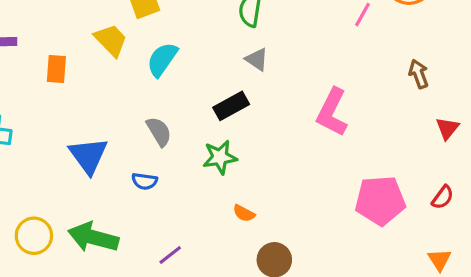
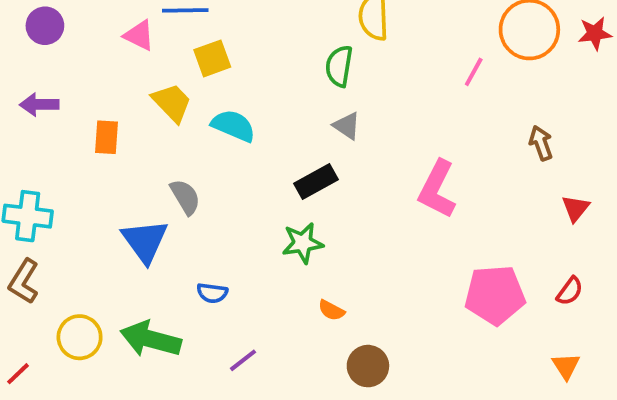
cyan semicircle: (162, 59) -> (233, 126), turned 78
gray semicircle: (159, 132) -> (185, 197), moved
blue semicircle: (145, 181) -> (212, 293), moved

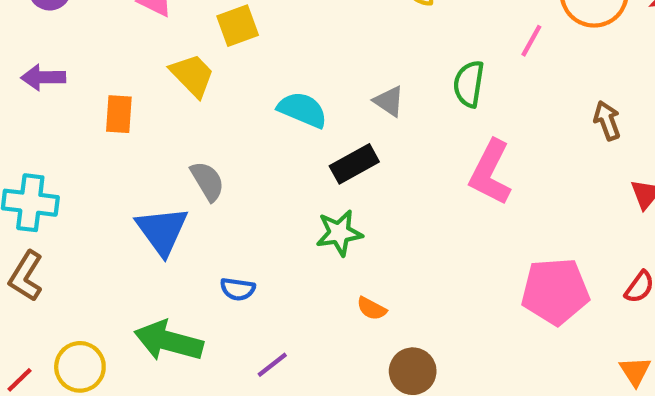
green semicircle: (339, 66) -> (469, 84), moved
cyan semicircle: (233, 126) -> (302, 110), moved
yellow circle: (80, 337) -> (80, 367), moved

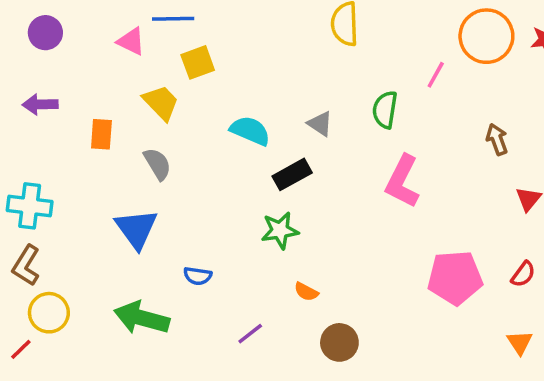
gray semicircle: (207, 181) -> (157, 164), moved
purple line: (272, 365) -> (250, 334), moved
yellow circle: (80, 367) -> (49, 313), moved

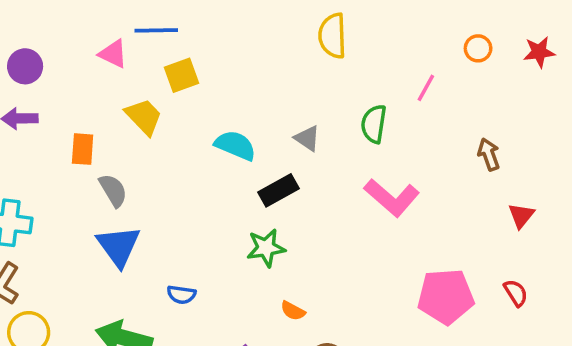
purple circle: (45, 33) -> (25, 66), moved
orange circle: (486, 36) -> (478, 48), size x0.5
gray semicircle: (157, 164) -> (113, 190), moved
pink L-shape: (402, 181) -> (392, 198), turned -76
red semicircle: (523, 274) -> (516, 293), turned -68

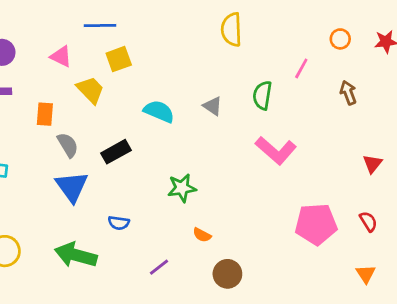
pink triangle: (113, 54) -> (61, 56), moved
brown arrow: (489, 154) -> (348, 93), moved
black rectangle: (279, 190) -> (116, 152), moved

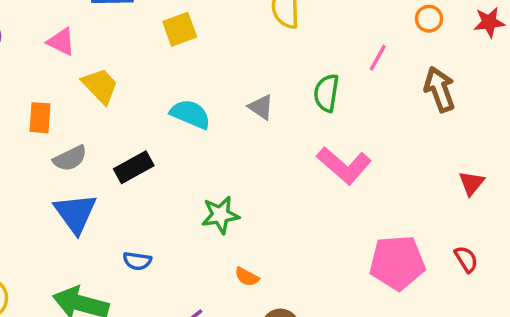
yellow square: (119, 59) -> (180, 29), moved
brown arrow: (348, 93) -> (440, 89), size x1.4
gray semicircle: (68, 145) -> (70, 158), turned 95

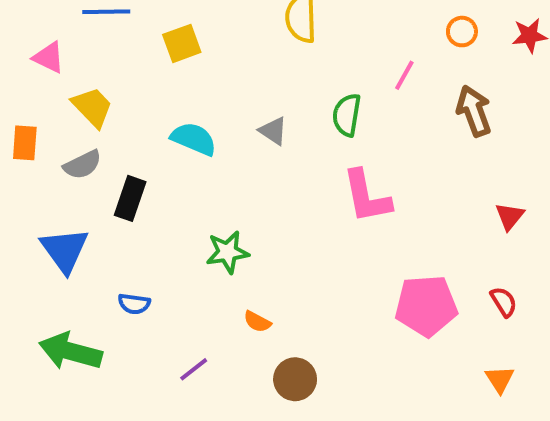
gray semicircle: (70, 158) -> (82, 165), moved
pink L-shape: (344, 165) -> (367, 196), turned 38
black rectangle: (134, 167) -> (130, 198), turned -42

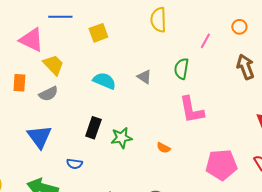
pink triangle: (49, 57) -> (31, 40), size x1.5
pink line: (404, 75) -> (205, 41), moved
black rectangle: (130, 198) -> (93, 128), moved
orange semicircle: (257, 322) -> (163, 148), moved

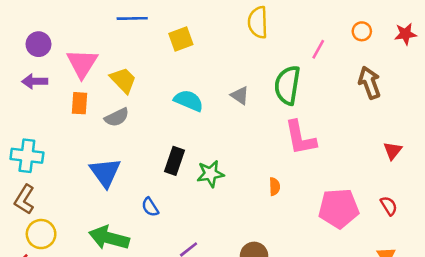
pink triangle: (31, 40) -> (82, 63), moved, turned 36
green semicircle: (181, 69) -> (287, 85), size x1.4
orange semicircle: (163, 148) -> (275, 187), moved, turned -120
blue semicircle: (74, 164) -> (150, 207), turned 49

